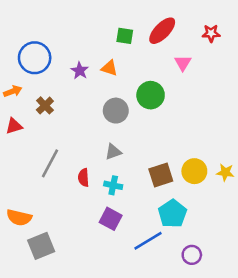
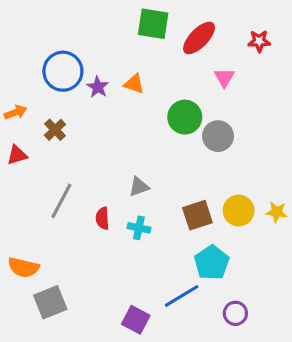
green square: (125, 36) -> (153, 24), moved, size x1.5
blue circle: (35, 58) -> (63, 71), moved
gray circle: (116, 111) -> (218, 136), moved
purple square: (111, 219) -> (136, 320), moved

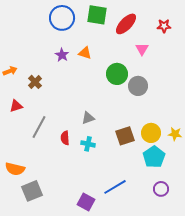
blue circle: (63, 71) -> (62, 18), moved
red triangle: (17, 155) -> (16, 106), moved
cyan pentagon: (212, 263) -> (154, 157), moved
purple circle: (235, 313) -> (161, 189), moved

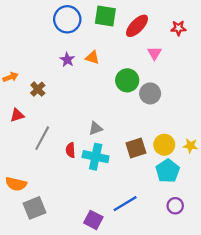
cyan cross: (88, 144) -> (96, 157), size x1.6

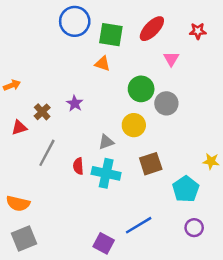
green square: (105, 16) -> (111, 35), moved
purple star: (67, 60) -> (75, 103), moved
brown cross: (38, 89) -> (42, 112), moved
yellow circle: (164, 145) -> (134, 125), moved
gray square: (35, 208) -> (24, 238), moved

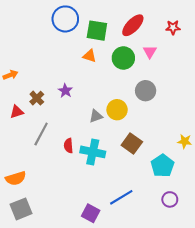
green circle: (141, 89) -> (123, 58), moved
gray triangle: (106, 142) -> (96, 116), moved
brown square: (151, 164) -> (132, 143), turned -36
orange semicircle: (18, 204) -> (16, 178), turned -30

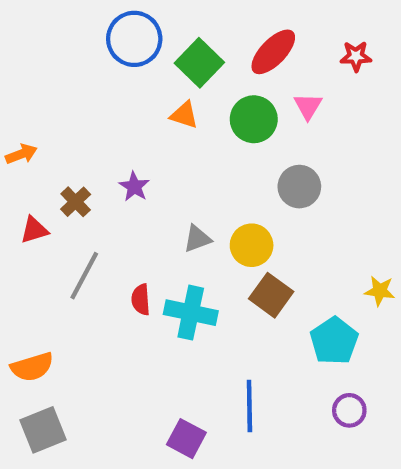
green square: (97, 31) -> (199, 63), turned 35
yellow circle: (117, 110) -> (252, 245), moved
blue line: (121, 197) -> (249, 406), turned -60

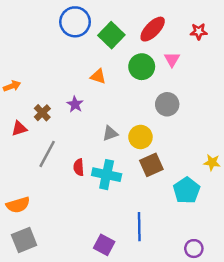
orange triangle: (184, 115) -> (98, 76), moved
brown square: (271, 295) -> (151, 165), turned 30
purple circle: (349, 410) -> (194, 249), moved

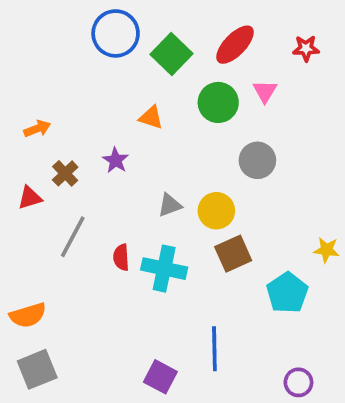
orange arrow: (12, 86) -> (37, 129), moved

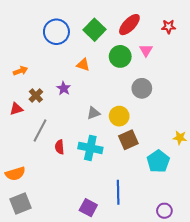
blue circle: (116, 33) -> (56, 32), moved
red semicircle: (121, 257) -> (60, 147), moved

